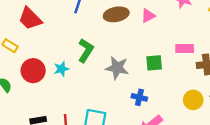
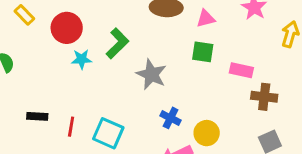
green square: (154, 63) -> (203, 52), moved
red circle: (33, 71) -> (67, 28), moved
yellow circle: (193, 100) -> (207, 133), moved

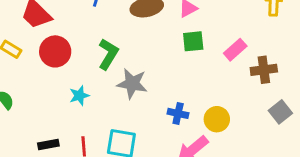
cyan star: (82, 59) -> (79, 96), moved
pink rectangle: (241, 70) -> (235, 50), turned -40
gray star: (151, 74) -> (132, 84), moved

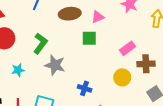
green square: (193, 41) -> (89, 38), moved
yellow circle: (217, 119) -> (122, 77), moved

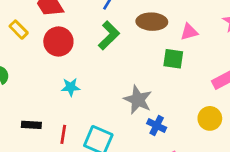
green L-shape: (40, 43) -> (109, 35), moved
gray star: (55, 65) -> (138, 100), moved

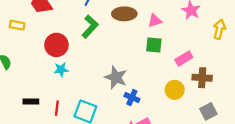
yellow rectangle: (19, 30) -> (17, 25), turned -32
red circle: (58, 41) -> (56, 45), moved
green square: (173, 59) -> (154, 45), moved

